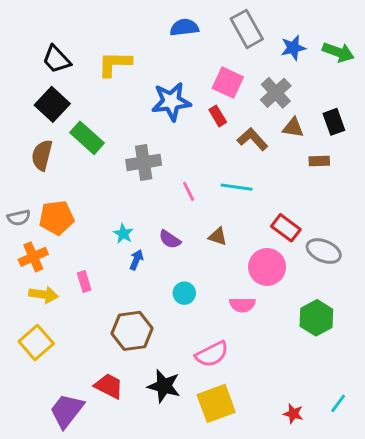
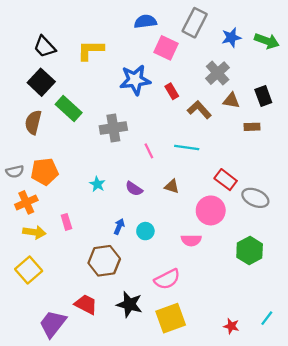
gray rectangle: (247, 29) -> (195, 23), turned 56
pink square: (228, 83) -> (166, 48), moved
blue arrow: (136, 260) -> (119, 226), moved

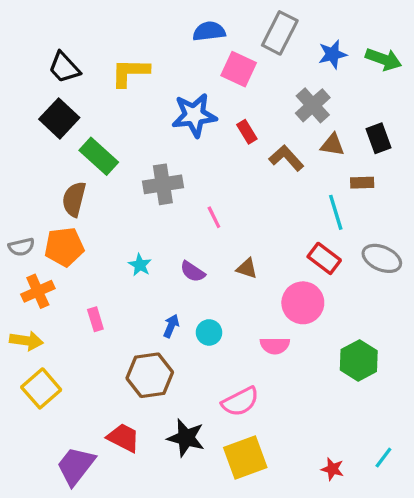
brown semicircle: (33, 122) -> (74, 199), moved
cyan line: (187, 147) -> (336, 212), moved, turned 65
gray ellipse: (255, 198) -> (382, 258), moved
yellow arrow: (34, 232) -> (26, 341), moved

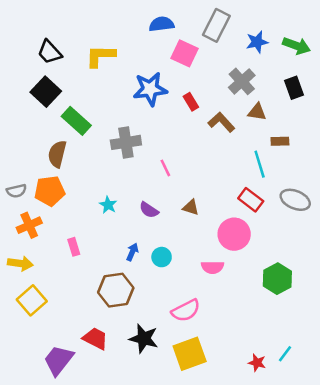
black rectangle: (379, 138) -> (294, 88), moved
cyan line: (383, 458) -> (285, 354), moved

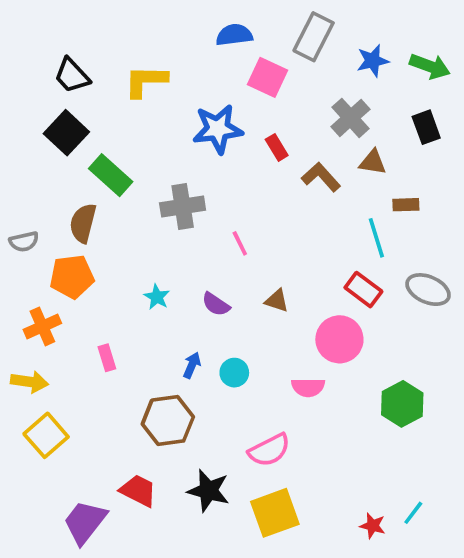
gray semicircle: (16, 191) -> (24, 242), moved

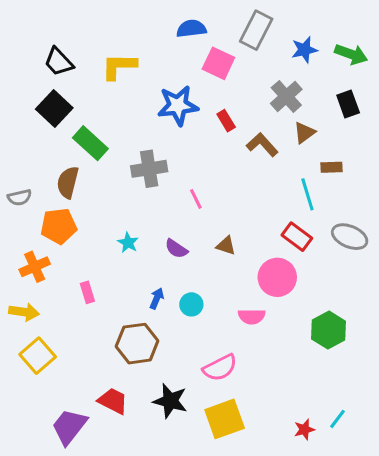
brown triangle: (373, 162) -> (304, 133), turned -45
red star: (373, 526) -> (304, 430), turned -30

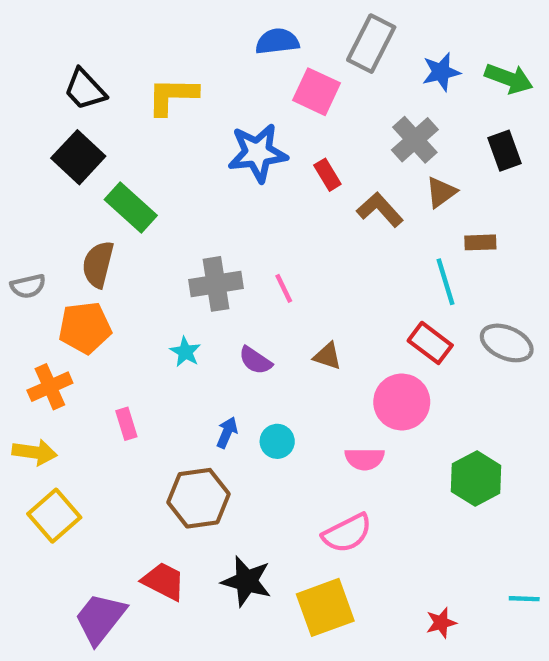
gray cross: (149, 169) -> (216, 284), moved
pink semicircle: (220, 368) -> (347, 533), moved
cyan line: (338, 419) -> (524, 599), moved, turned 55

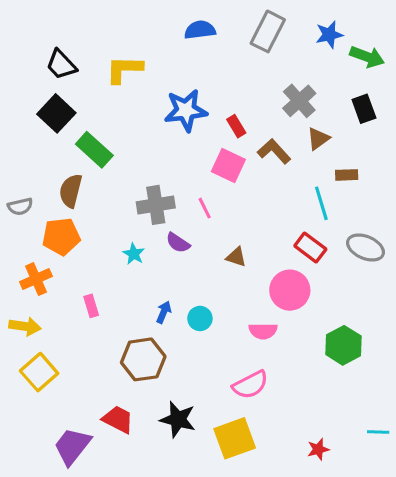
blue star: (441, 72) -> (329, 35), moved
pink square: (317, 92) -> (228, 166), moved
purple semicircle: (255, 360) -> (178, 243), moved

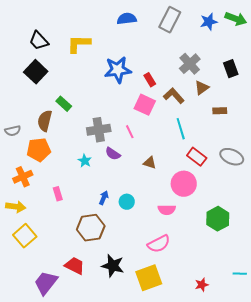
green arrow: (367, 57) -> (236, 19), moved
green rectangle: (94, 150) -> (64, 104), moved, size x0.7
cyan line: (321, 203) -> (181, 129), moved

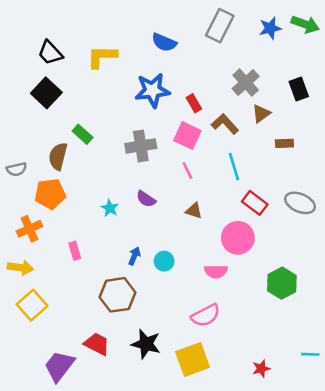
blue semicircle: (127, 19) -> (164, 42), moved, turned -150
gray cross: (99, 130) -> (141, 146), moved
pink line: (130, 132) -> (187, 171), moved

